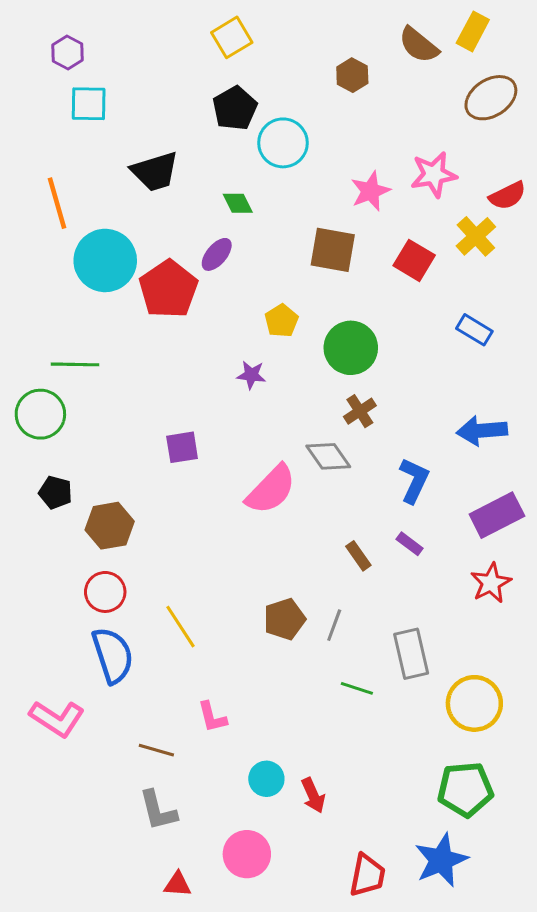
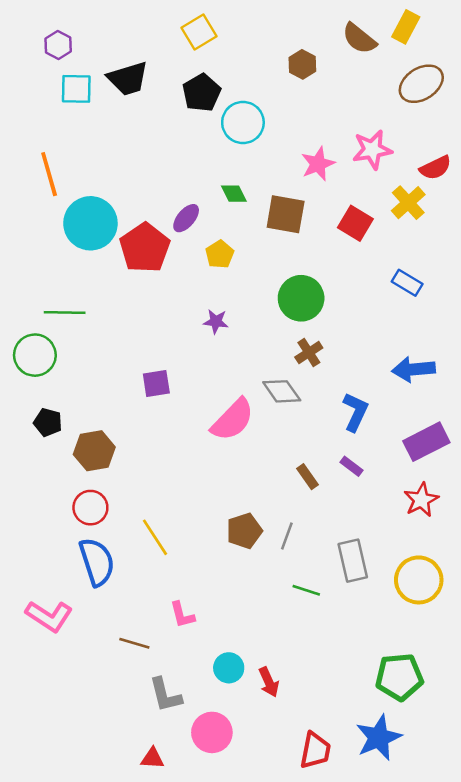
black trapezoid: (155, 172) -> (128, 79), moved
green diamond: (238, 203) -> (234, 194), moved
yellow pentagon: (281, 321) -> (220, 254), moved
yellow circle: (474, 703) -> (419, 580), moved
gray L-shape: (158, 810) -> (165, 695), moved

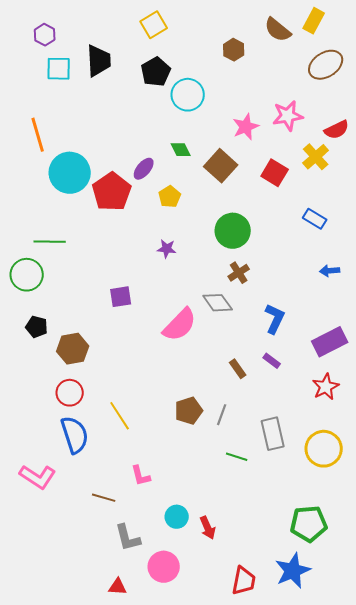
black trapezoid: (128, 79) -> (99, 61), turned -76
brown square: (286, 214) -> (221, 166), turned 32
blue arrow: (414, 369) -> (330, 271), moved, size x0.6

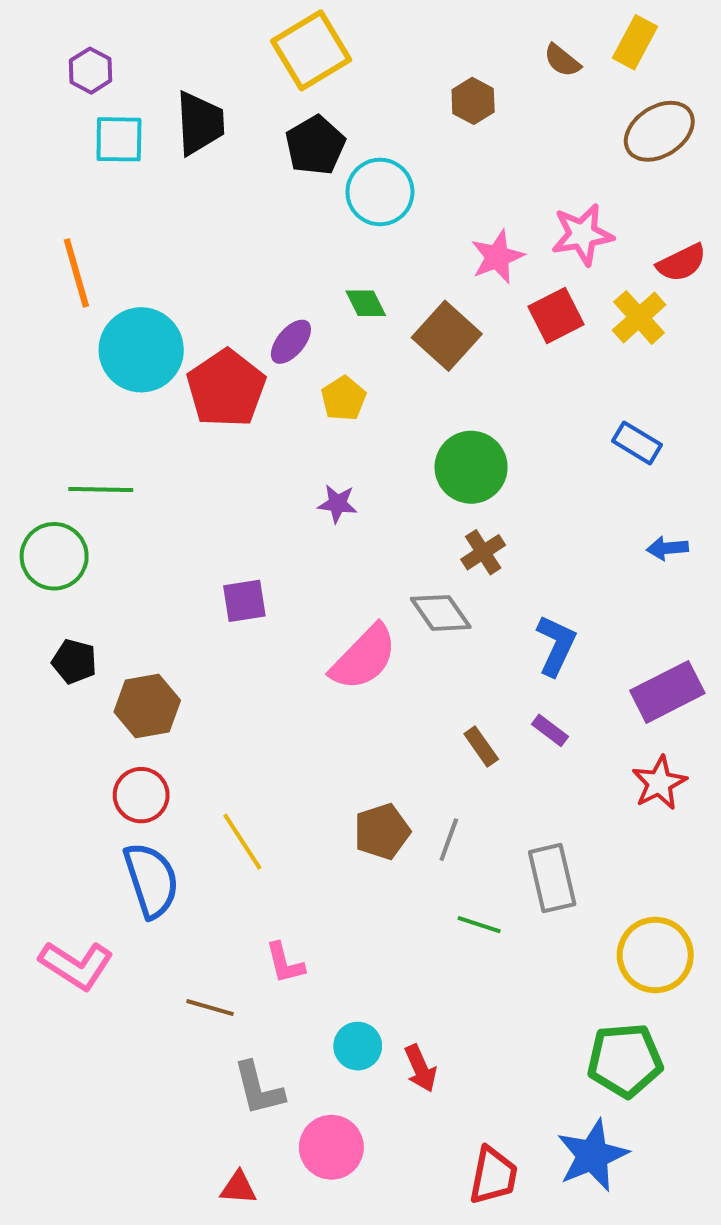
yellow square: (154, 25) -> (311, 50), size x1.4
brown semicircle: (278, 30) -> (562, 60), size x0.7
red square: (275, 173) -> (556, 315), moved, turned 32
yellow circle: (324, 449) -> (655, 955), moved

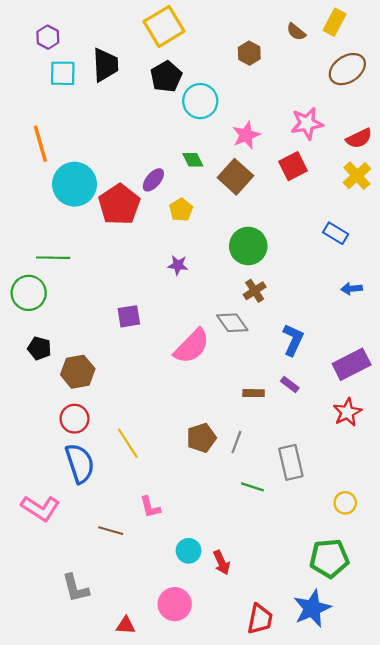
pink star: (497, 257) -> (246, 135), moved
yellow cross: (639, 317) -> (357, 176), moved
brown rectangle: (481, 747) -> (254, 393), turned -54
yellow circle: (655, 955) -> (345, 503), size x0.6
gray L-shape: (259, 1089) -> (76, 588), moved

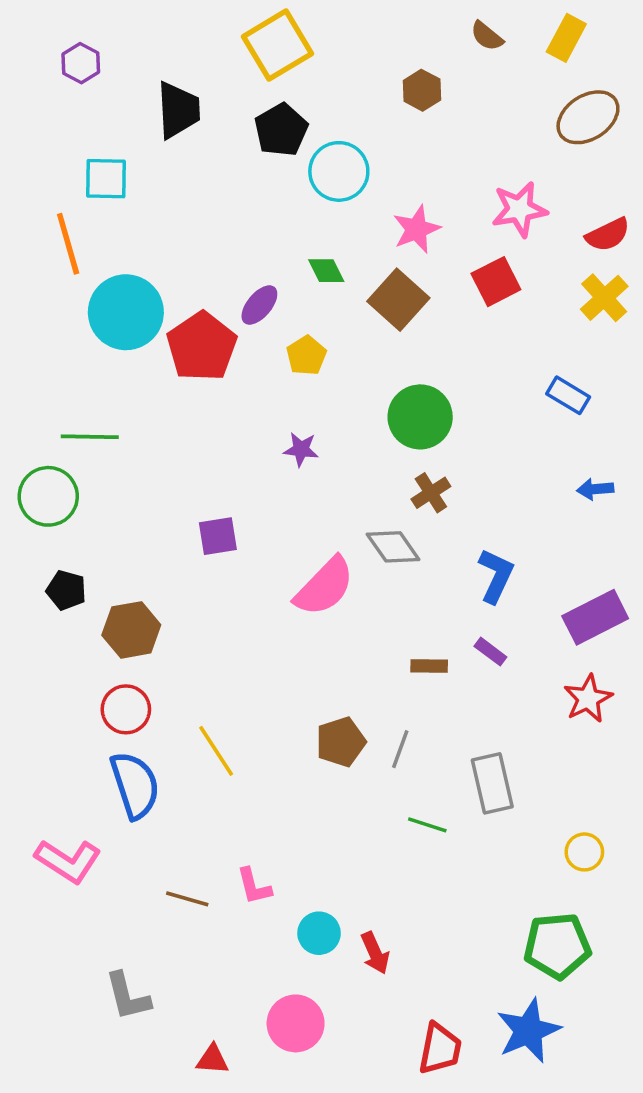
brown semicircle: (296, 32) -> (487, 36), moved
cyan square: (63, 73) -> (106, 179), moved
pink L-shape: (150, 507) -> (254, 886), moved

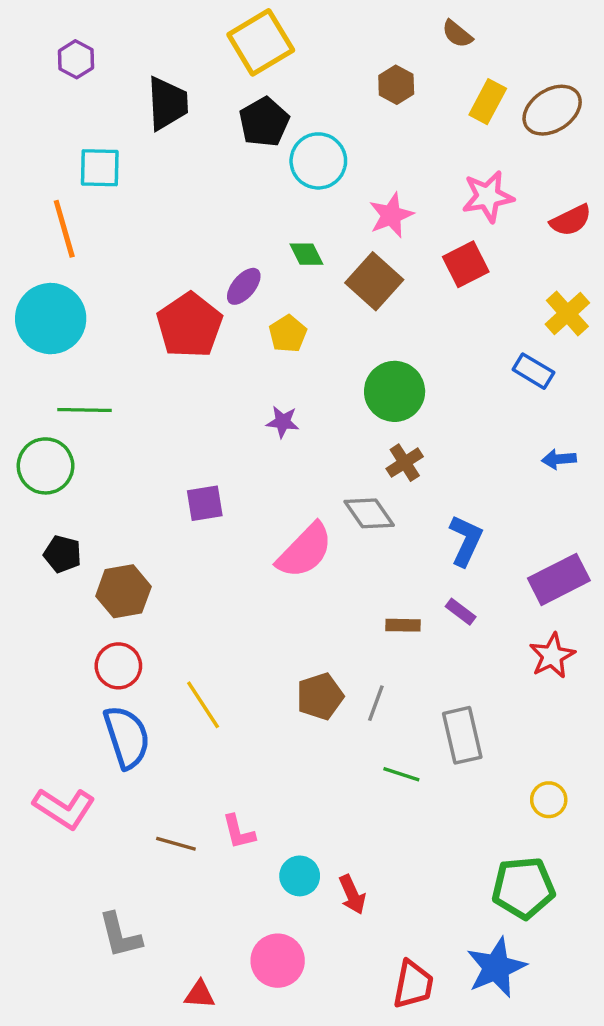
yellow rectangle: (566, 38) -> (488, 102), moved
yellow cross: (604, 298) -> (567, 313), moved
cyan circle: (126, 312) -> (51, 319), moved

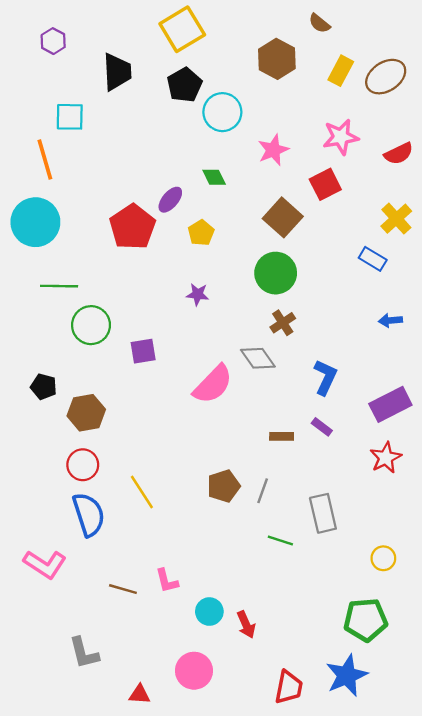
brown hexagon: (396, 85) -> (277, 59), size x1.5
brown square: (374, 281) -> (283, 217), moved
green circle: (46, 466) -> (91, 325), moved

